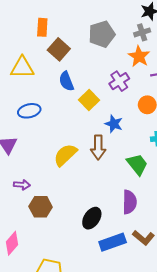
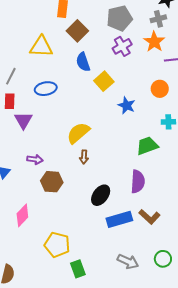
purple cross: (119, 81) -> (122, 46), moved
brown arrow: (98, 147) -> (84, 157), moved, size x0.6
green trapezoid: (137, 164) -> (147, 146), turned -75

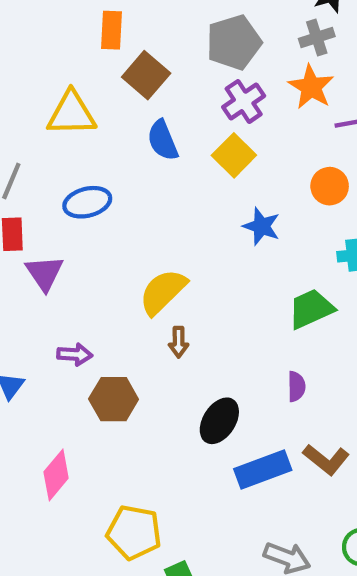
yellow square: (104, 81) -> (234, 155), moved
purple semicircle: (138, 182) -> (296, 386), size x0.6

